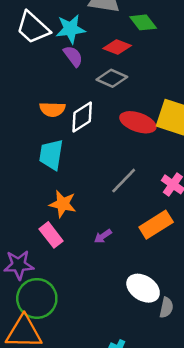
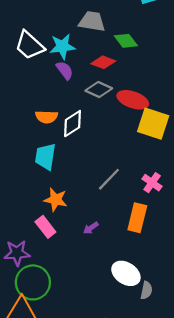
red ellipse: (138, 122) -> (133, 100), moved
orange rectangle: (156, 225) -> (137, 218), turned -44

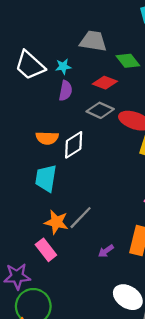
cyan star: (62, 46) -> (63, 66), size x0.6
purple semicircle: (65, 70) -> (66, 91), turned 48
gray line: (109, 179) -> (81, 218), moved
purple arrow: (91, 228) -> (106, 251), moved

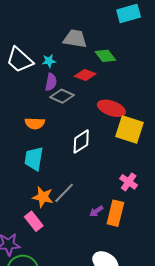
gray diamond: (100, 110) -> (62, 96), moved
white diamond: (74, 145) -> (81, 142), moved
purple arrow: (106, 251) -> (96, 211), moved

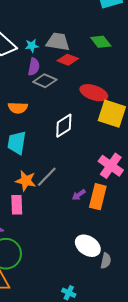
gray trapezoid: (75, 39) -> (58, 42), moved
green diamond: (105, 56) -> (101, 42), moved
pink cross: (129, 182) -> (111, 166), size x1.4
pink rectangle: (34, 221) -> (17, 205), turned 36

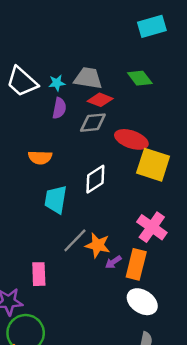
gray diamond: (45, 81) -> (93, 123), moved, turned -30
cyan trapezoid: (17, 143) -> (56, 200), moved
orange star: (26, 181) -> (98, 245), moved
white ellipse: (88, 246) -> (142, 302), moved

